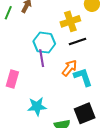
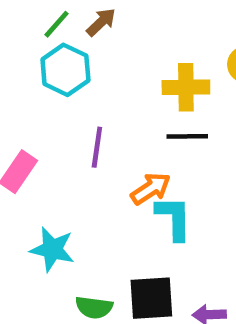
cyan hexagon: (44, 43) -> (65, 70), moved

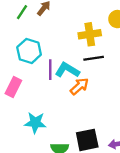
cyan hexagon: (65, 70) -> (29, 51), moved
cyan L-shape: (174, 218) -> (67, 70), moved, turned -50

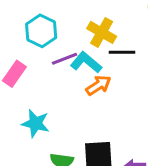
yellow cross: (90, 34) -> (102, 32), moved, turned 30
purple line: (50, 70) -> (64, 59), turned 60

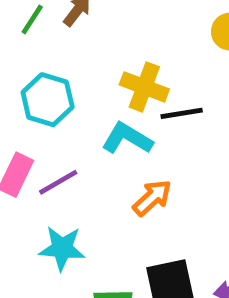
purple line: (64, 59) -> (58, 182), moved
orange arrow: (98, 85) -> (152, 198), moved

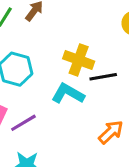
orange arrow: (152, 198) -> (111, 132), moved

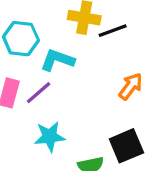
cyan L-shape: (68, 94) -> (57, 60), moved

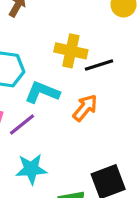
orange arrow: (131, 86) -> (85, 108), moved

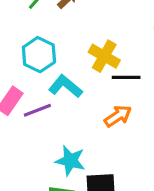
orange arrow: (85, 108) -> (118, 116), moved
cyan star: (31, 169) -> (70, 161), moved

